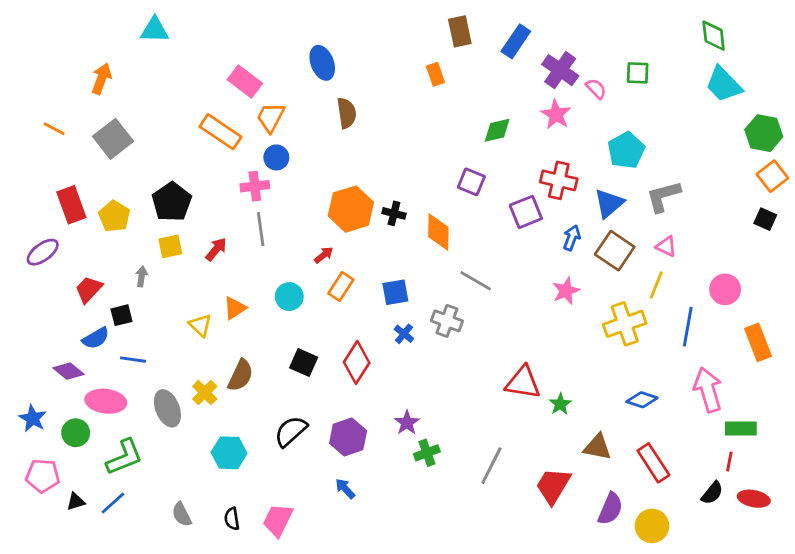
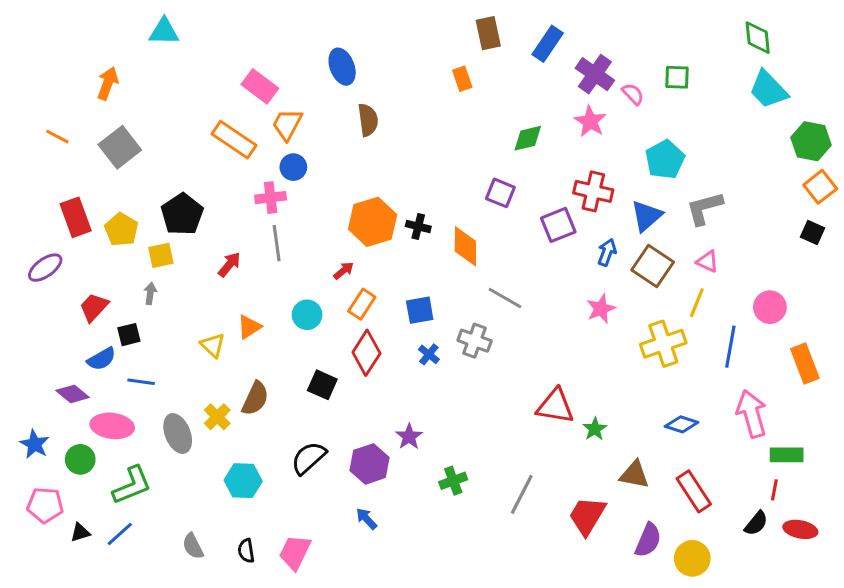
yellow square: (170, 246) -> (161, 255), moved
red diamond: (357, 362) -> (366, 353), moved
purple star: (407, 423) -> (409, 437), moved

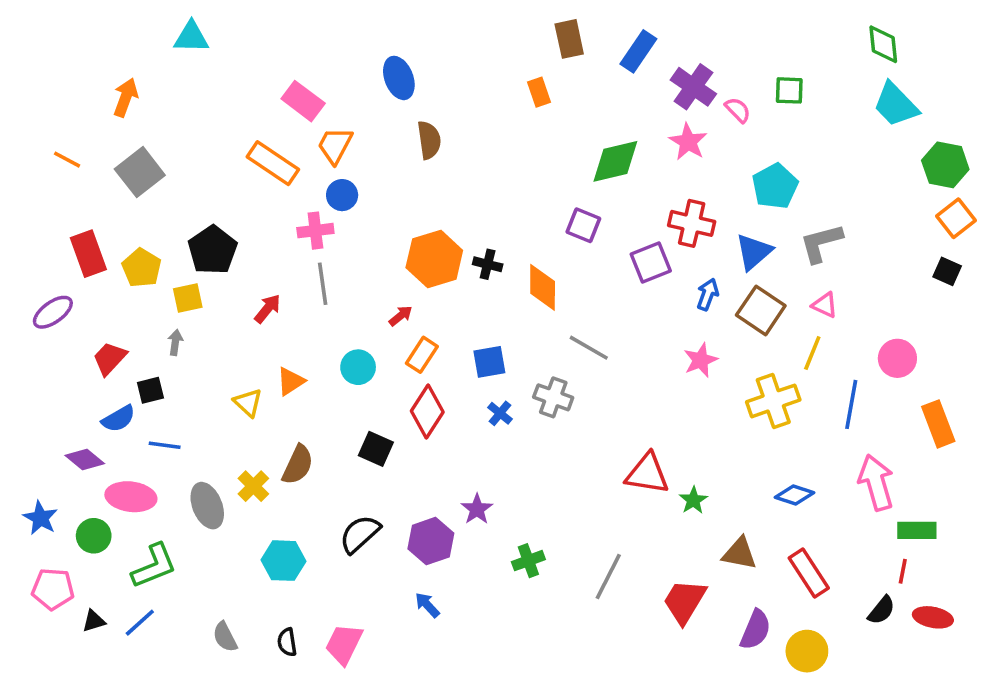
green diamond: (528, 138) -> (615, 161), size x1.4

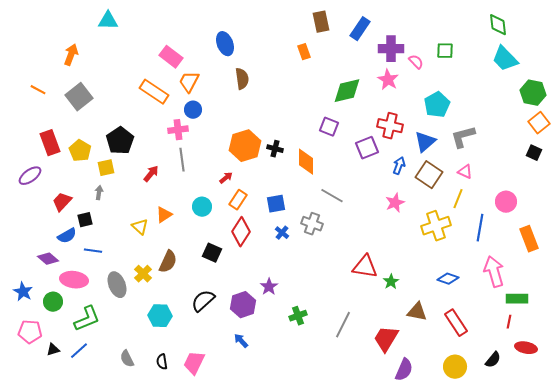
purple cross: (693, 87) -> (391, 49), turned -35
black semicircle: (881, 610) -> (493, 360), moved
purple semicircle: (755, 630) -> (404, 370), moved

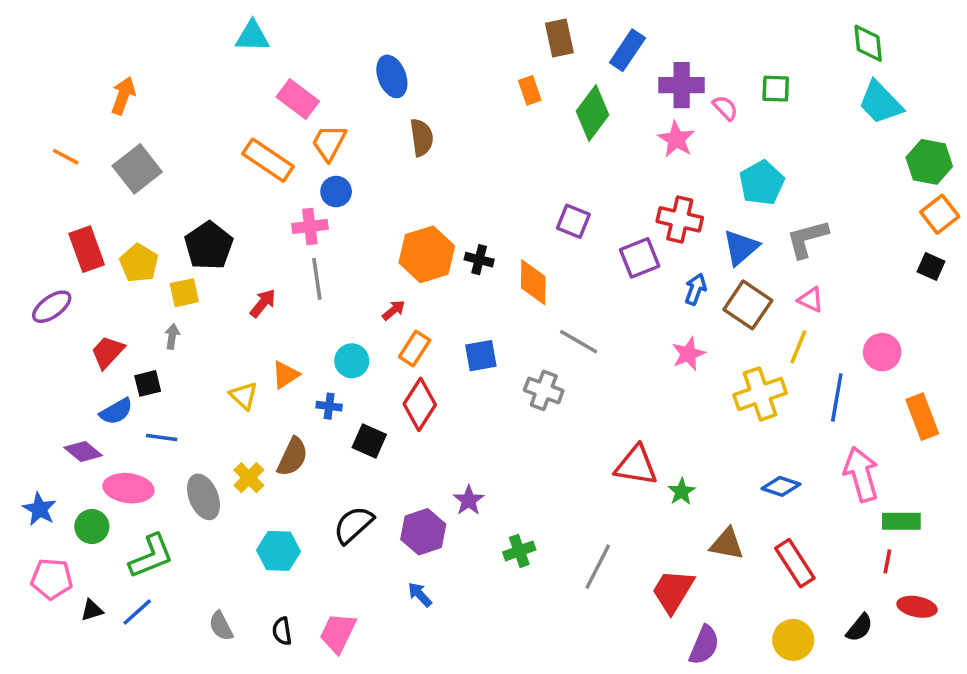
cyan triangle: (108, 21) -> (252, 36), moved
green diamond: (347, 91) -> (593, 113), moved, turned -40
blue cross: (282, 233) -> (329, 406), moved, turned -32

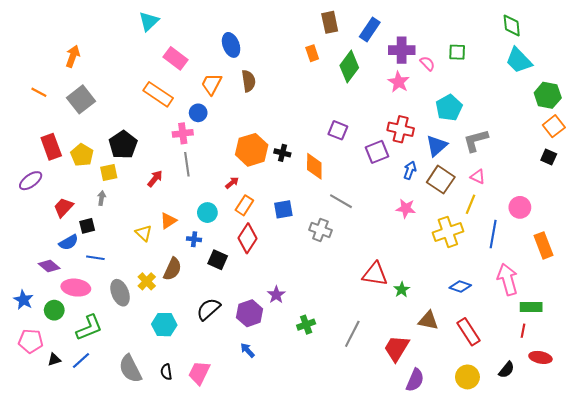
cyan triangle: (252, 36) -> (149, 21), turned -45
orange trapezoid: (329, 143) -> (212, 84), moved
pink star: (688, 354) -> (406, 208), turned 30
gray semicircle: (221, 626) -> (130, 369), size x1.6

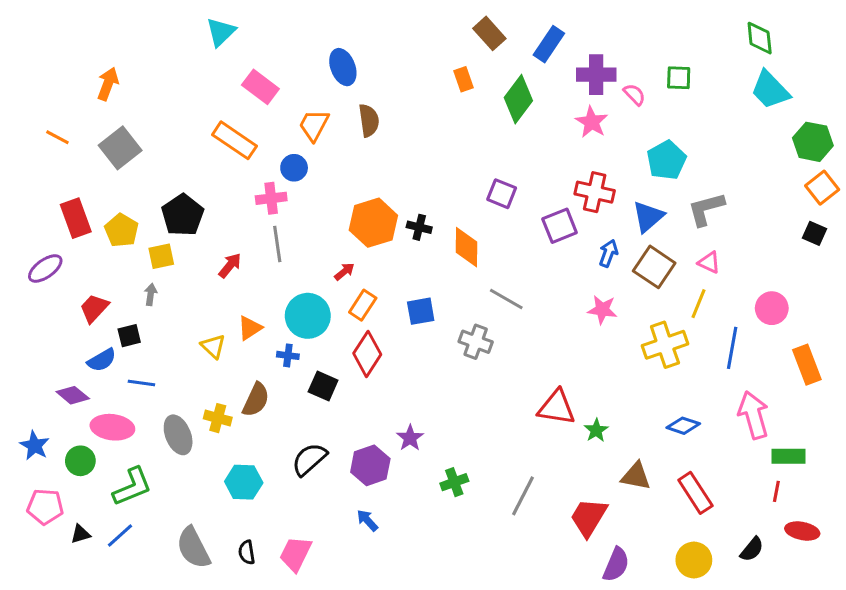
brown rectangle: (330, 22) -> (489, 33), turned -30
cyan circle: (207, 213) -> (308, 316), size x1.5
yellow cross: (147, 281) -> (218, 418), turned -30

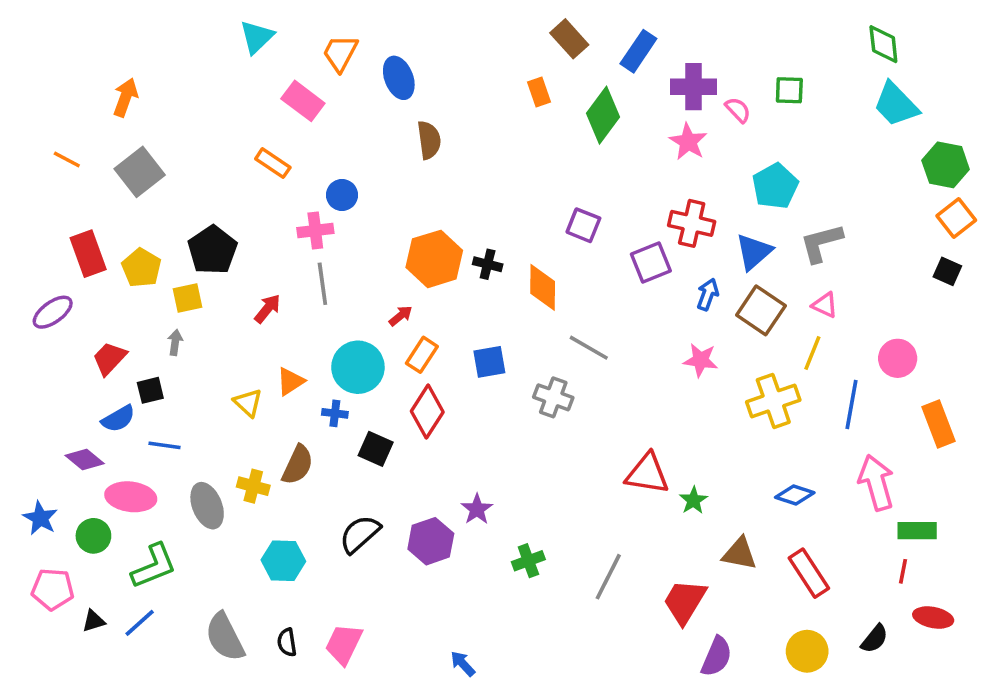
orange trapezoid: (314, 125) -> (340, 53), moved
orange rectangle: (235, 140) -> (273, 163), size x0.7
blue arrow: (367, 520) -> (463, 664), moved

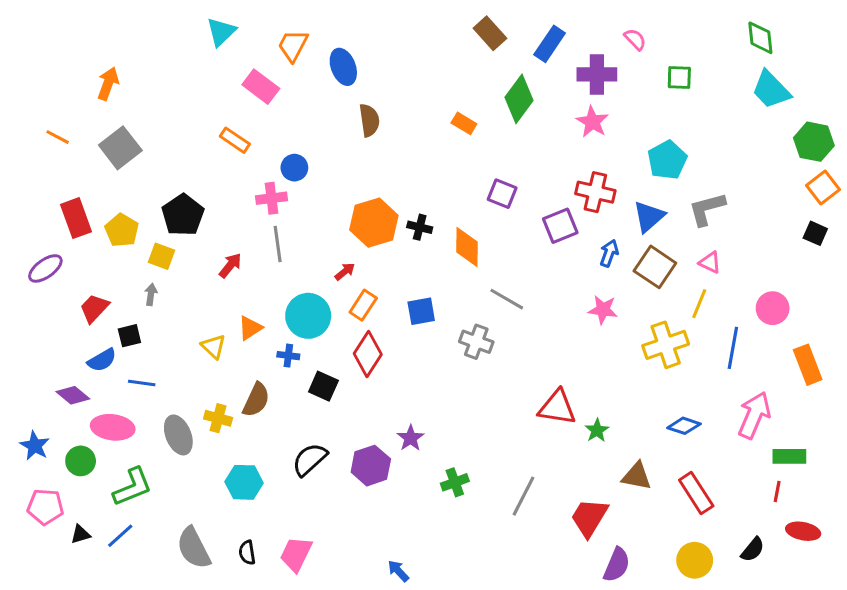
orange rectangle: (539, 92) -> (464, 123), moved, turned -40
pink semicircle: (738, 110) -> (635, 39), moved
yellow square: (188, 298) -> (162, 256), turned 32
pink arrow: (876, 483) -> (754, 415), turned 39

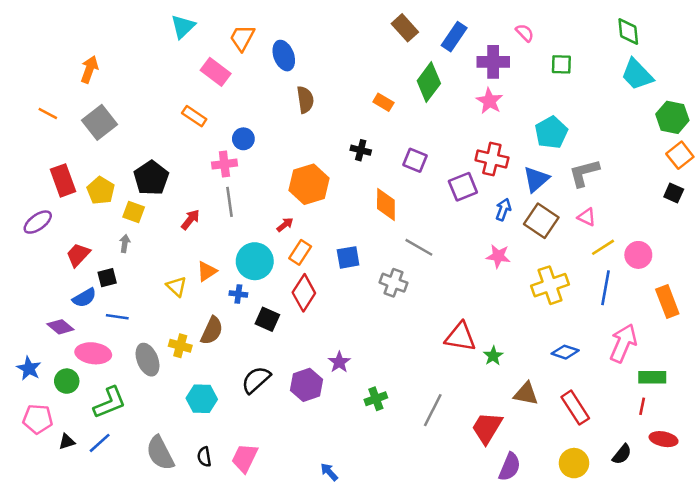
black cross: (420, 227) -> (361, 150), moved
yellow line: (699, 304) -> (603, 247), moved, turned 35

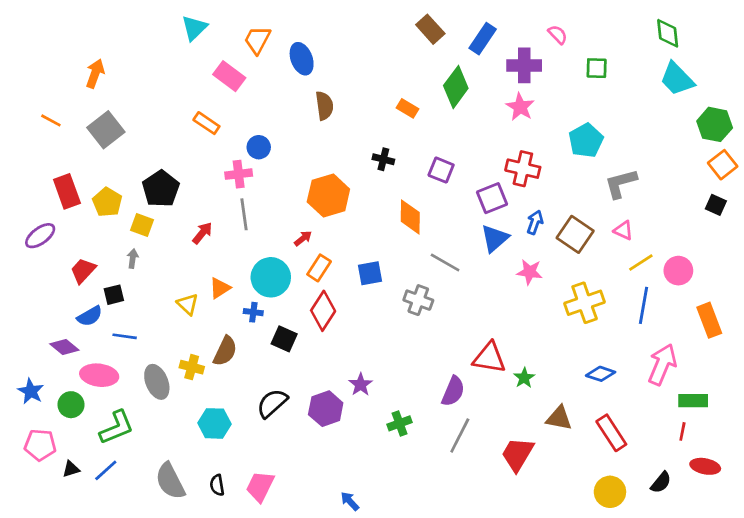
blue triangle: (536, 179) -> (495, 238), moved
purple semicircle: (510, 467) -> (453, 391), moved

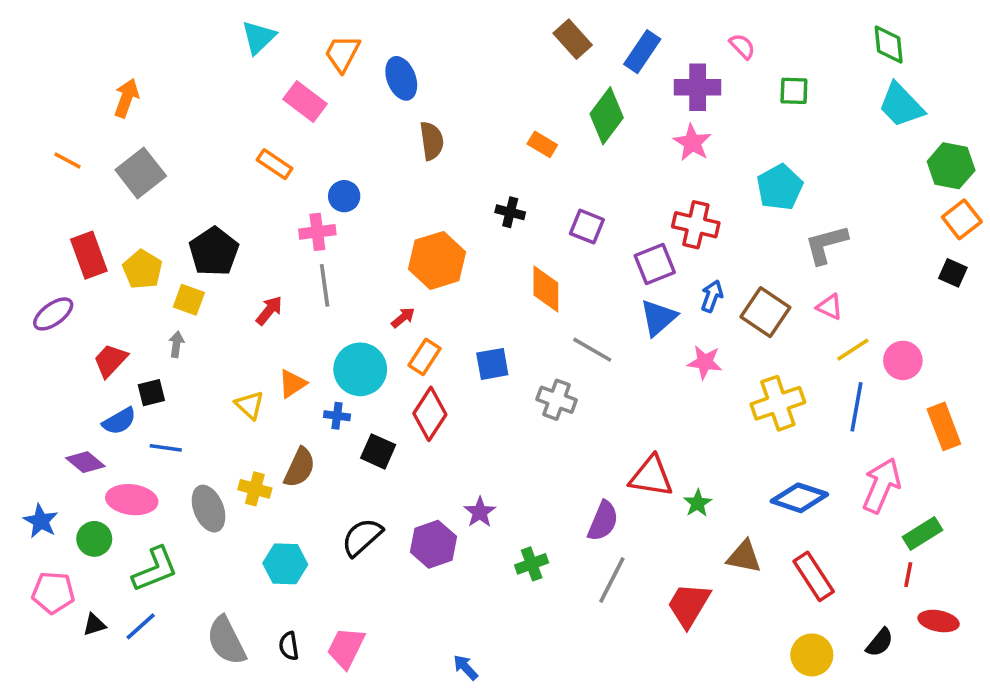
blue diamond: (601, 374) -> (799, 498), size x1.4
green rectangle: (693, 401) -> (923, 534), turned -32

